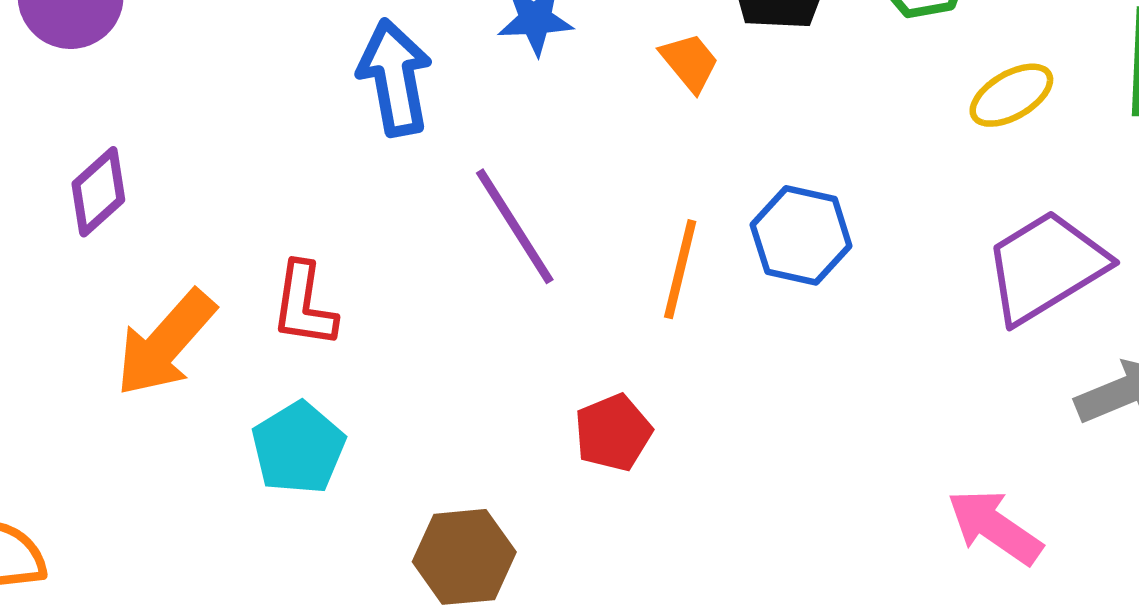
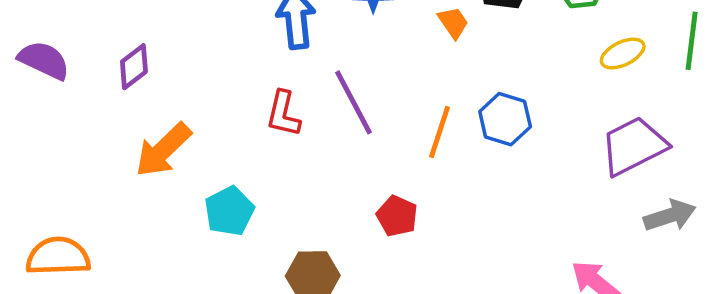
red L-shape: (304, 305) -> (283, 114), moved
red pentagon: (613, 433) -> (397, 216), turned -30

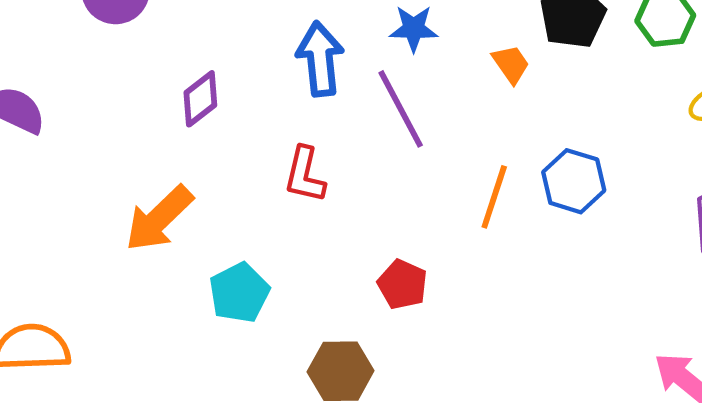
purple diamond: (134, 67) -> (200, 99), moved
purple line: (353, 102) -> (401, 109), moved
red pentagon: (397, 216) -> (402, 284), moved

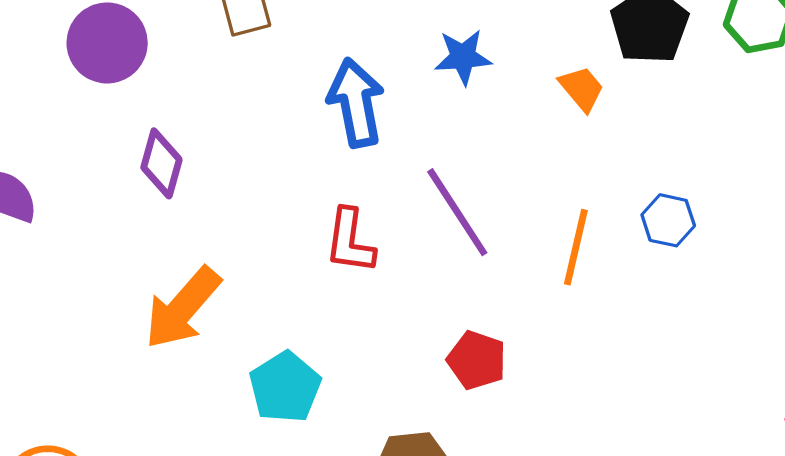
purple diamond: (200, 99) -> (161, 163), moved, turned -32
purple line: (401, 109) -> (457, 212), moved
blue hexagon: (574, 181) -> (668, 220), size x0.7

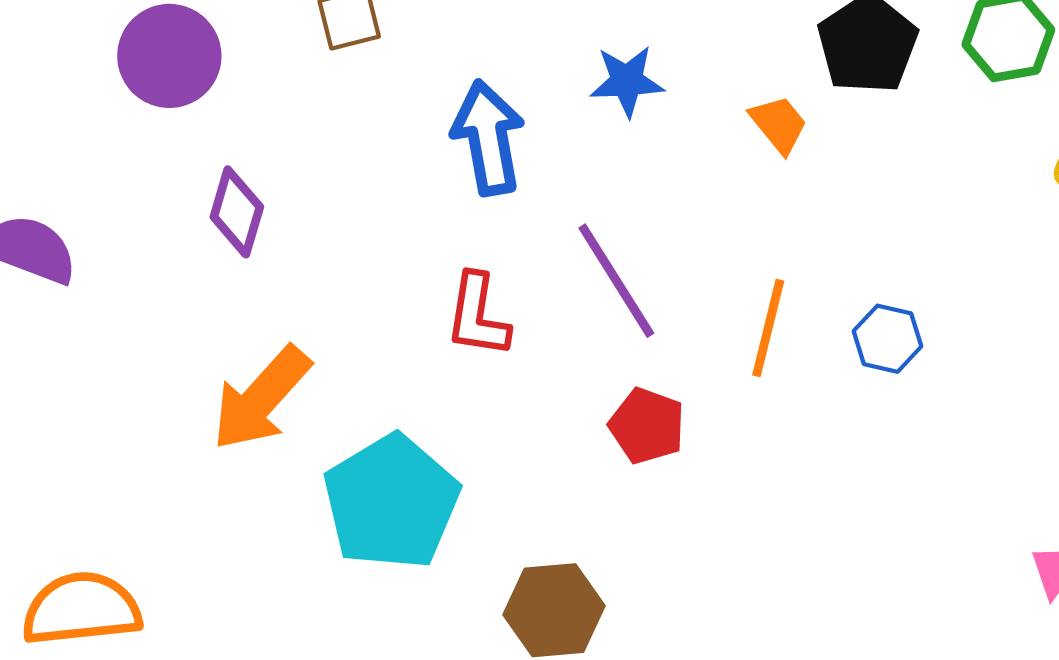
blue hexagon: (668, 220) -> (887, 339), moved
red pentagon: (477, 360) -> (647, 426), moved
cyan pentagon: (285, 387) -> (391, 502), size x1.5

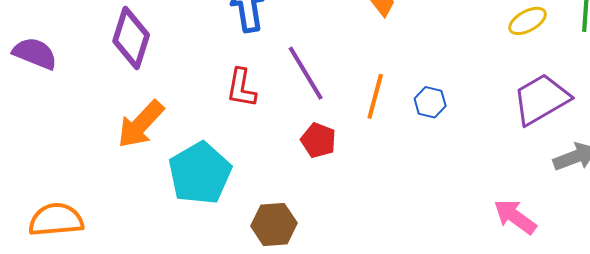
purple diamond: (237, 212) -> (131, 38), size x1.5

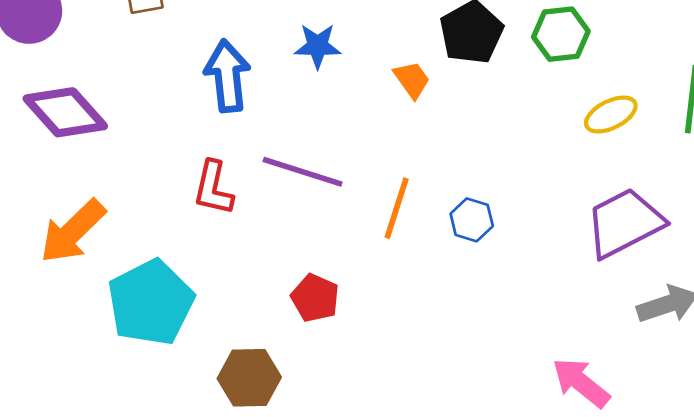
purple diamond: (131, 38) -> (65, 112), turned -62
purple line: (306, 73) -> (303, 172), turned -44
red pentagon: (318, 140) -> (315, 298), moved

